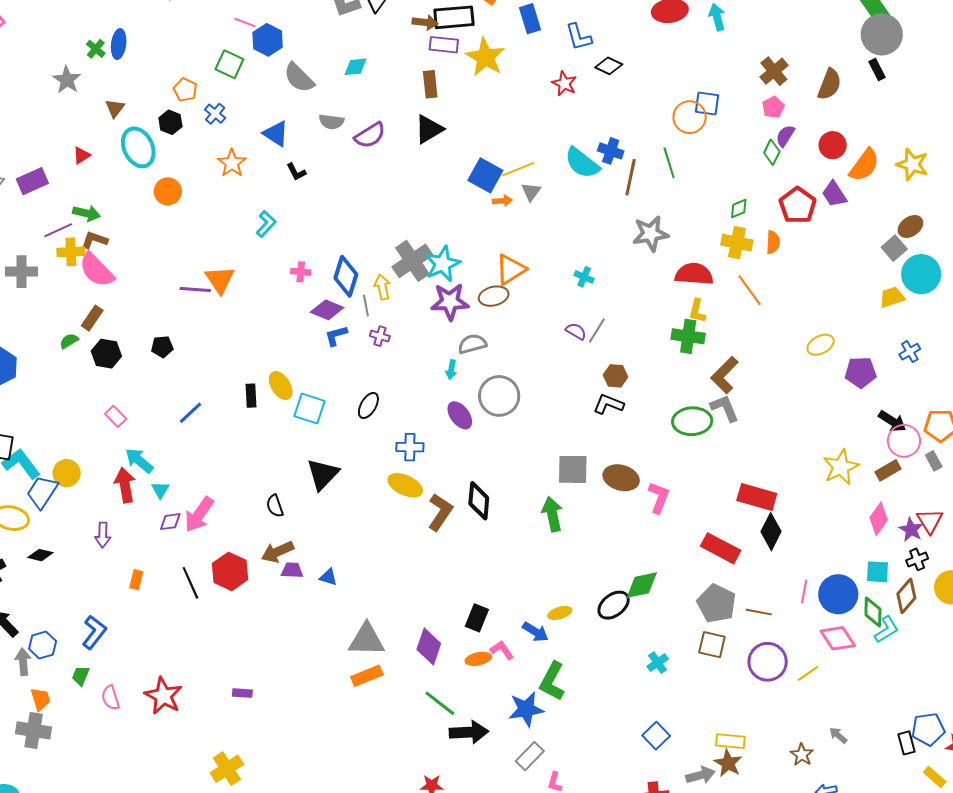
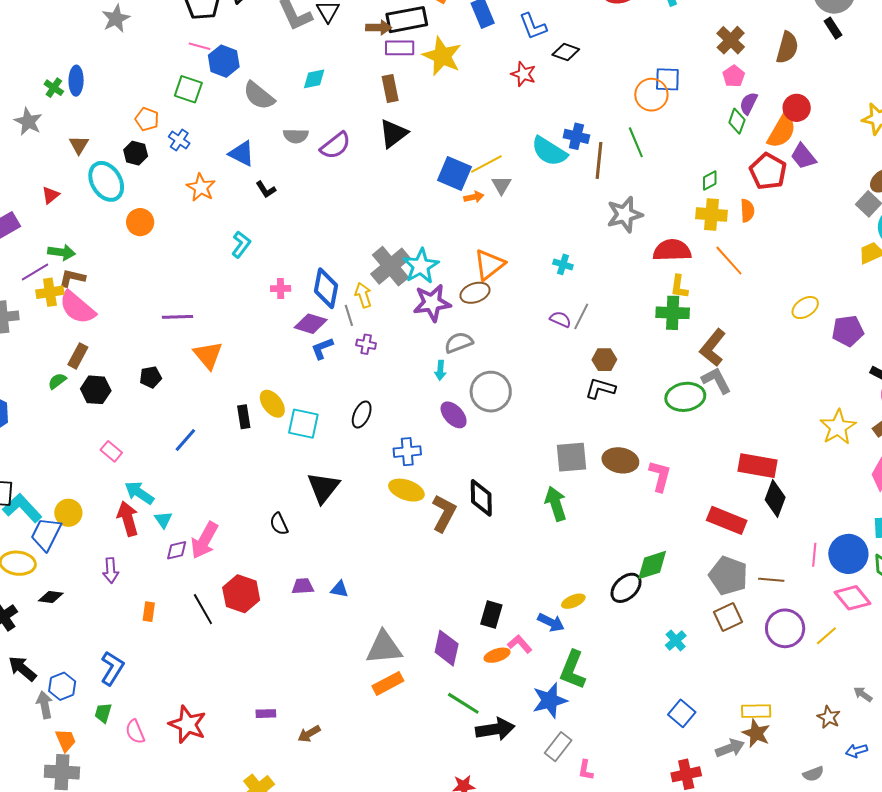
orange semicircle: (864, 165) -> (782, 131), moved
orange triangle: (220, 280) -> (208, 355), moved
brown arrow: (277, 552) -> (309, 734), moved, size x0.7
brown square: (712, 645) -> (728, 617), turned -32

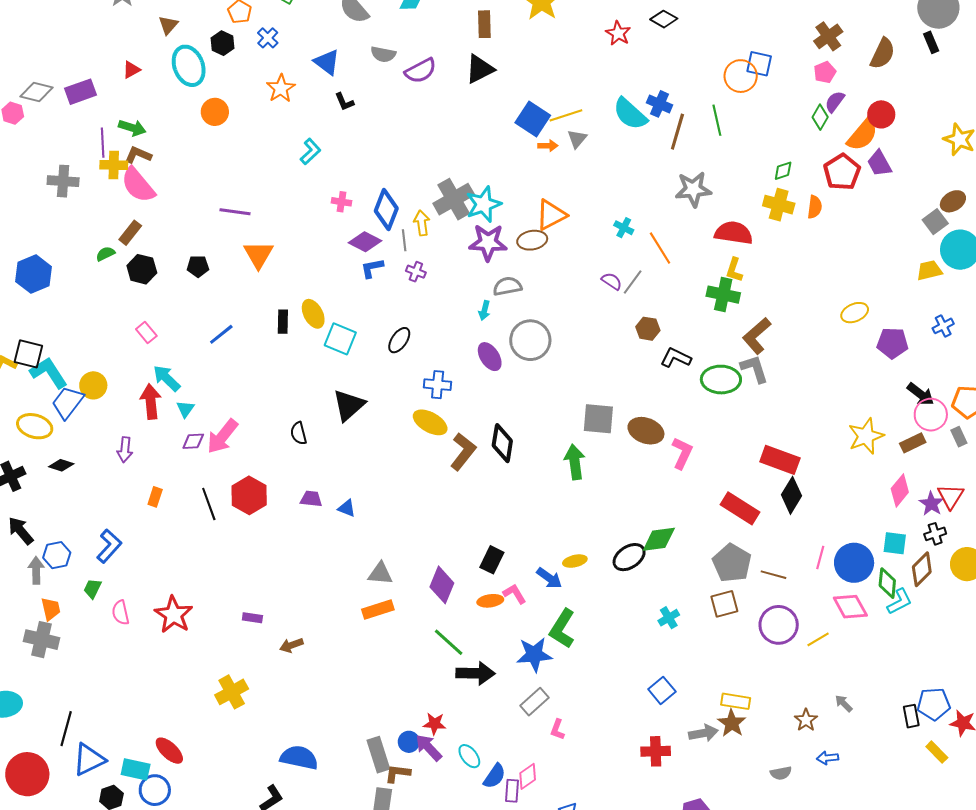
orange line: (729, 261) -> (660, 248), moved
purple line: (35, 272) -> (103, 143), turned -72
black L-shape: (600, 388) -> (676, 358), moved
gray triangle: (384, 648) -> (380, 574), size x0.7

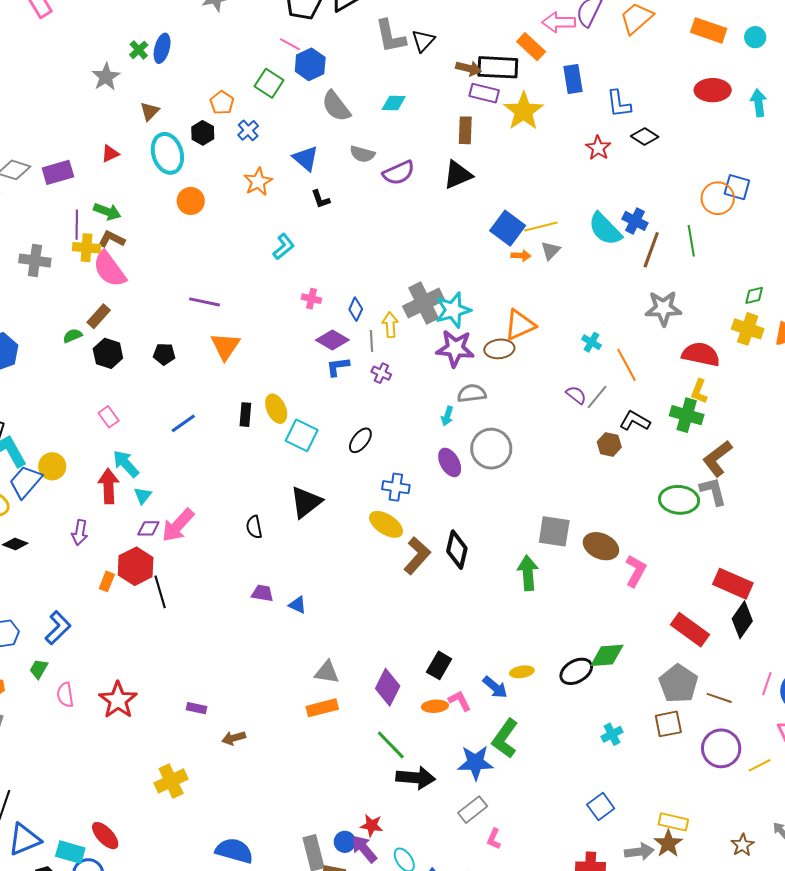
blue diamond: (386, 210) -> (356, 309), size x0.6
black L-shape: (676, 358) -> (635, 421), moved
red hexagon: (249, 495) -> (136, 566), moved

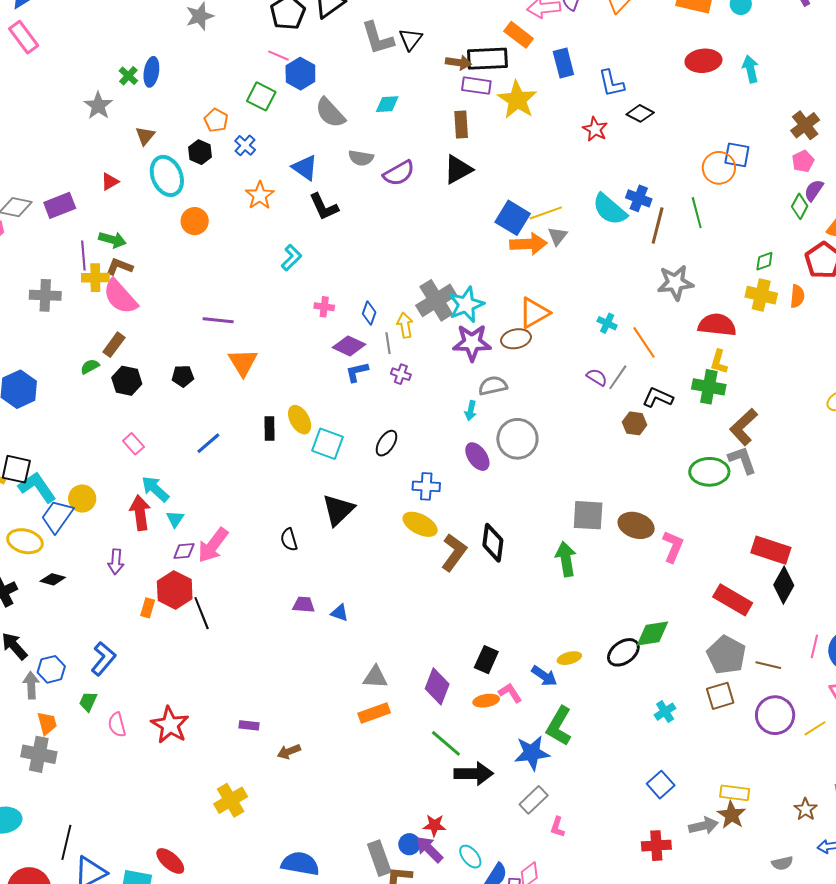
black L-shape: (321, 199) -> (324, 207), size x1.5
orange arrow: (521, 256) -> (529, 244), size x1.8

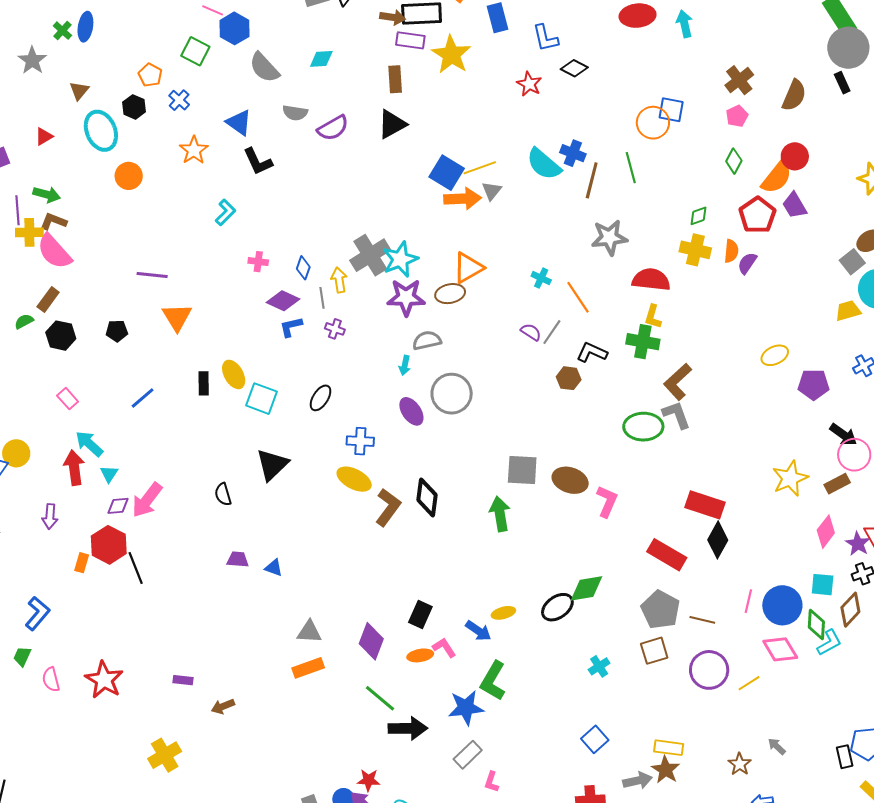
purple semicircle: (814, 190) -> (747, 263), moved

